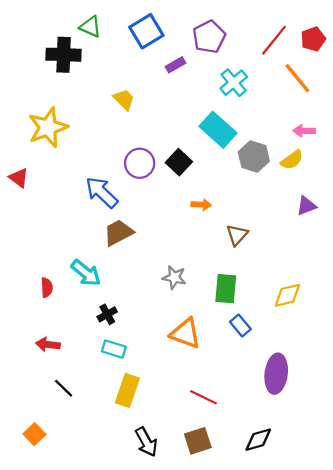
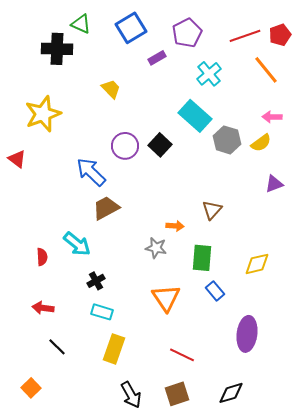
red line: (274, 40) -> (245, 36), turned 32
orange arrow: (201, 205) -> (175, 226), moved
orange triangle: (186, 333) -> (166, 298), turned 36

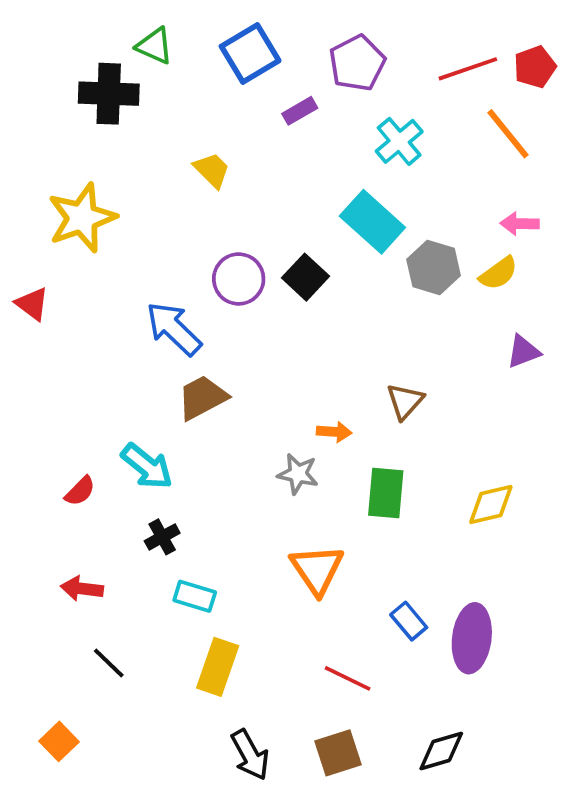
red semicircle: (42, 257) -> (80, 491), turned 48
black cross: (96, 281) -> (162, 537), moved
blue rectangle: (215, 291) -> (409, 621), moved

